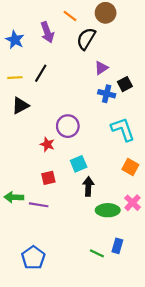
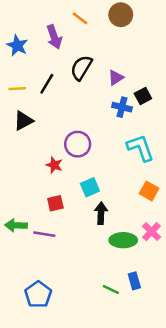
black semicircle: (86, 39) -> (81, 68), moved
blue rectangle: (117, 246) -> (134, 281), turned -32

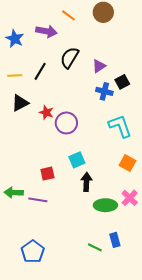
purple arrow: (54, 37) -> (46, 31), turned -60
red star: (54, 165) -> (46, 112), moved

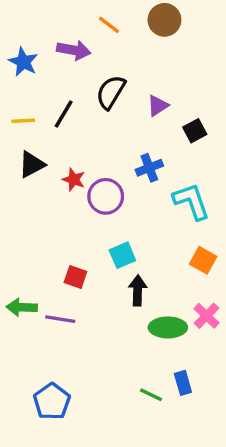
blue cross: (104, 91) -> (149, 168), moved, turned -35
red square: (47, 174) -> (75, 277), turned 32

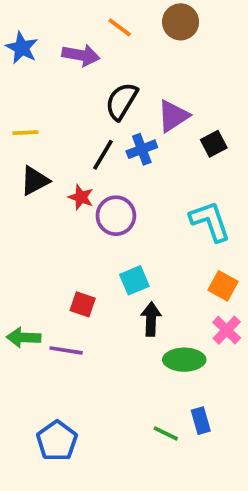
blue star: (23, 62) -> (22, 48), moved
purple triangle: (158, 106) -> (173, 116), size x1.4
black line: (64, 114) -> (103, 155), moved
blue cross: (149, 168) -> (142, 149), moved
pink cross: (207, 316) -> (227, 330), moved

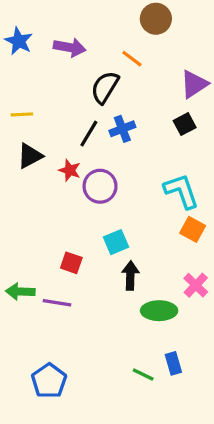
orange line: (120, 27) -> (132, 59), moved
purple triangle: (173, 116) -> (194, 84), moved
orange square: (223, 286) -> (193, 229), moved

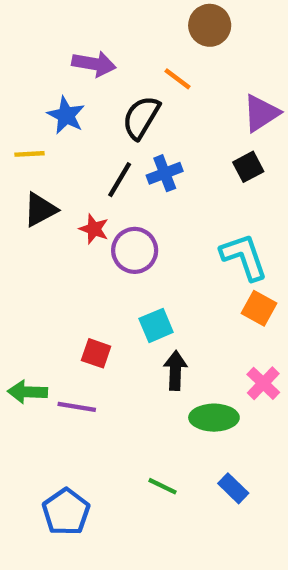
blue star: (19, 41) -> (66, 115), moved
blue rectangle: (173, 363) -> (233, 488), turned -30
green line: (143, 374) -> (163, 486), moved

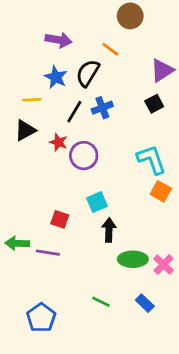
blue star: (66, 115) -> (56, 77), moved
yellow line: (30, 154) -> (32, 100), moved
pink cross: (263, 383) -> (163, 265), moved

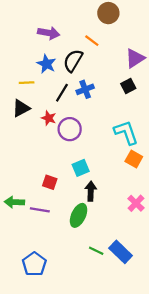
green ellipse: (133, 259) -> (79, 215), moved, turned -65
pink cross: (163, 265) -> (136, 203), moved
green line: (101, 302) -> (96, 251), moved
blue rectangle: (145, 303) -> (121, 252), size x1.5

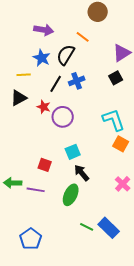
black arrow: (91, 191) -> (82, 173), turned -42

